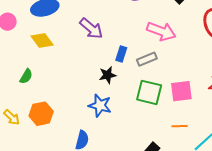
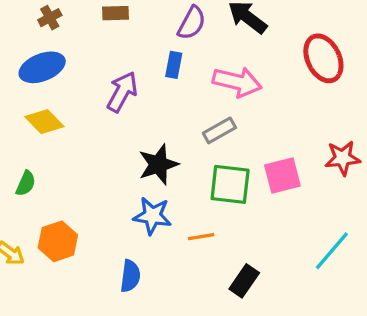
purple arrow: (91, 29) -> (122, 92), turned -95
blue rectangle: (121, 54) -> (174, 65), moved
black star: (107, 75) -> (158, 164), size x1.4
orange line: (180, 126) -> (201, 237), moved

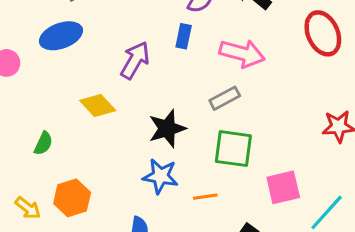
yellow diamond: (44, 122) -> (98, 105), moved
pink square: (282, 175) -> (283, 187), moved

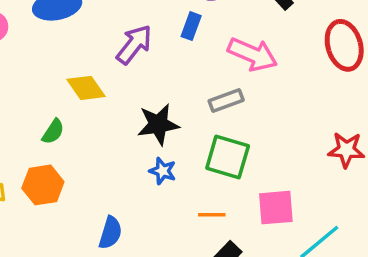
green semicircle: (43, 143) -> (53, 132), moved
blue star: (160, 176) -> (163, 171), moved, size x0.7
orange line: (205, 197) -> (212, 215), moved

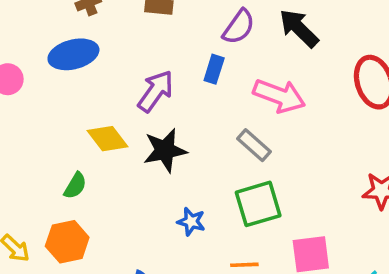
gray rectangle: (226, 100) -> (254, 145), turned 64
black star: (158, 124) -> (165, 150), moved
green square: (228, 157) -> (258, 204), turned -30

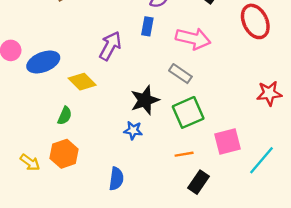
blue ellipse: (73, 54) -> (43, 62), moved
black star: (165, 150) -> (145, 100), moved
blue star: (191, 222) -> (133, 130), moved

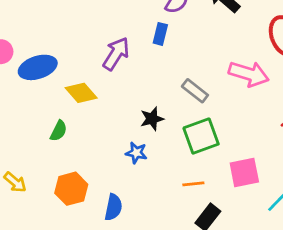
pink arrow: (193, 39) -> (249, 74), moved
black star: (145, 100) -> (152, 119), size x0.7
orange hexagon: (64, 154) -> (71, 189), moved

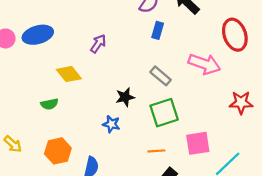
blue rectangle: (160, 34) -> (158, 30), moved
purple arrow: (116, 54) -> (98, 44), size x0.7
blue ellipse: (38, 67) -> (38, 35), moved
green semicircle: (59, 131) -> (49, 104), turned 49

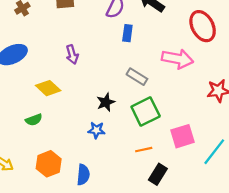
purple arrow: (98, 44) -> (72, 54), turned 138

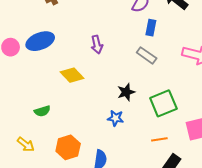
gray rectangle: (137, 77) -> (147, 55), moved
green semicircle: (34, 120) -> (42, 111), moved

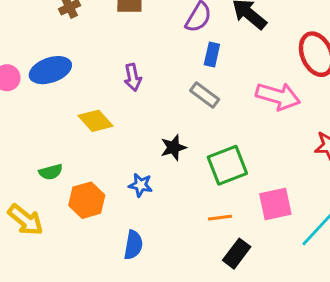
blue star: (116, 118) -> (141, 185), moved
yellow arrow: (26, 144) -> (25, 220), size x1.4
orange hexagon: (68, 147) -> (87, 200), moved

